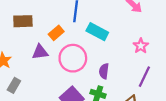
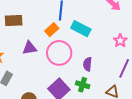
orange rectangle: (56, 33) -> (52, 30), moved

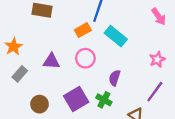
purple triangle: (30, 48) -> (51, 61), moved
pink circle: (59, 53) -> (85, 58), size x0.7

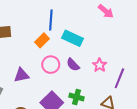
pink star: (157, 59) -> (100, 65), moved
purple semicircle: (115, 78) -> (73, 65), moved, turned -48

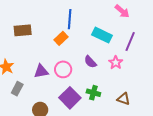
cyan rectangle: (72, 38) -> (102, 35), moved
pink circle: (51, 65) -> (63, 69), moved
purple line: (119, 78) -> (130, 41), moved

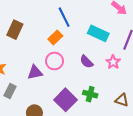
blue line: (70, 19) -> (64, 17), turned -30
brown rectangle: (23, 30) -> (15, 30), turned -60
pink circle: (63, 69) -> (54, 61), moved

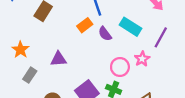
pink circle: (54, 61) -> (120, 67), moved
purple semicircle: (86, 62) -> (105, 34), moved

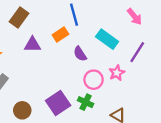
purple semicircle: (105, 34) -> (80, 54), moved
purple triangle: (58, 59) -> (32, 45), moved

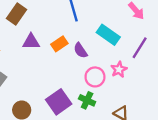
orange rectangle: (60, 35) -> (59, 44), moved

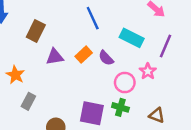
purple square: (59, 102) -> (92, 113), turned -35

